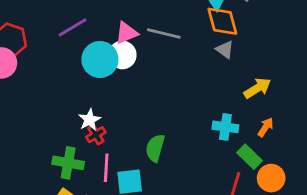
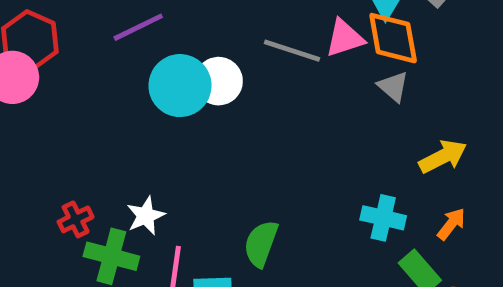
pink triangle: (126, 33) -> (345, 38), moved
white star: (90, 120) -> (146, 216), moved
red cross: (96, 135) -> (76, 219), moved

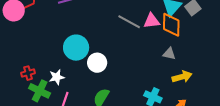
white circle: (219, 81) -> (97, 63), moved
cyan circle: (180, 86) -> (76, 48), moved
gray triangle: (393, 86) -> (169, 54), moved, turned -40

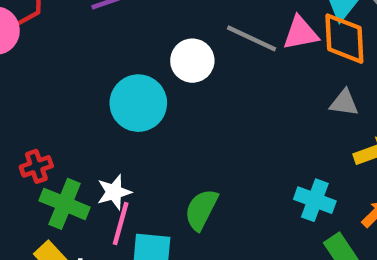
white circle: (97, 63) -> (192, 61), moved
white star: (57, 77) -> (114, 192), moved

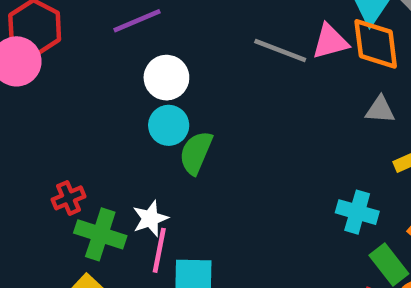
white circle: (192, 61) -> (166, 78), moved
cyan circle: (138, 103) -> (169, 125), size x0.7
green semicircle: (201, 210) -> (196, 153), moved

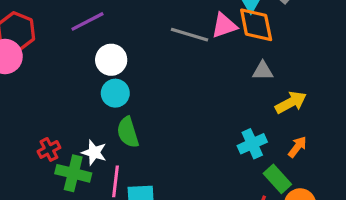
green semicircle: (196, 153) -> (128, 132), moved, turned -36
cyan cross: (357, 212) -> (252, 144), turned -36
white star: (150, 219) -> (94, 152), moved, turned -30

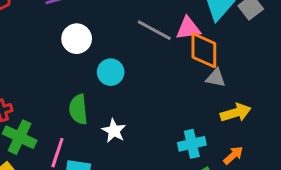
orange diamond: (256, 25) -> (204, 50), moved
cyan circle: (115, 93) -> (111, 72), moved
white star: (94, 152) -> (114, 131), moved

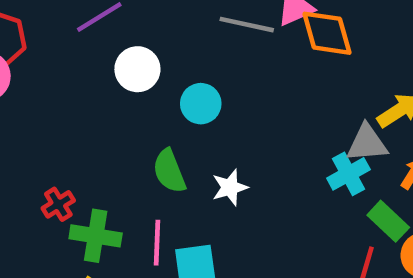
gray triangle: (216, 78) -> (367, 143), moved, size x1.4
white star: (114, 131) -> (230, 187), turned -30

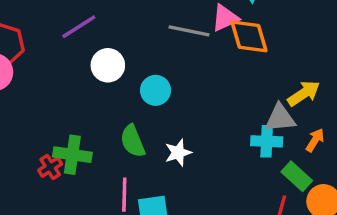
cyan cross: (348, 174) -> (267, 141), turned 32
green cross: (96, 236) -> (72, 155), moved

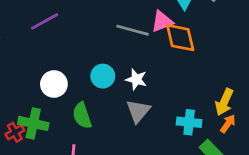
white circle: (108, 65) -> (54, 84), moved
yellow arrow: (304, 93) -> (224, 102), moved, turned 144
gray triangle: (280, 118) -> (138, 111), moved, turned -48
white star: (178, 153) -> (136, 79), moved, turned 30

